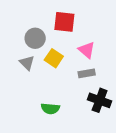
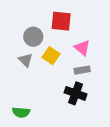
black cross: (100, 100) -> (76, 93), moved
green semicircle: (50, 109) -> (21, 112), moved

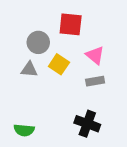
gray triangle: (25, 60) -> (29, 69), turned -40
black cross: (76, 93) -> (87, 124), moved

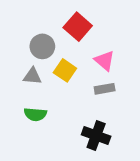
red square: (71, 24) -> (78, 27), turned 35
green semicircle: (24, 130) -> (35, 114), moved

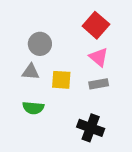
red square: (78, 27) -> (96, 25), moved
yellow square: (65, 70) -> (61, 80), moved, turned -30

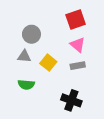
red square: (96, 25) -> (76, 20), turned 30
yellow square: (61, 80) -> (48, 63), turned 35

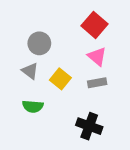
red square: (76, 20) -> (94, 25), turned -30
gray triangle: (24, 56) -> (30, 71), turned 32

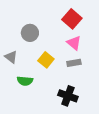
gray triangle: (30, 71) -> (11, 57), moved

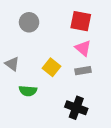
red square: (72, 19) -> (81, 21), turned -30
gray circle: (30, 33) -> (29, 22), moved

